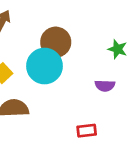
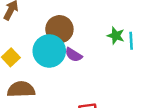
purple semicircle: (105, 86) -> (74, 55), moved, turned 30

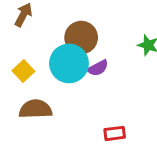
purple semicircle: (74, 55) -> (98, 68), turned -60

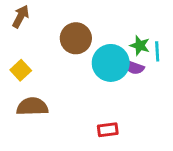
cyan circle: (69, 63) -> (111, 63), moved
purple semicircle: (98, 68) -> (134, 67), moved, turned 48

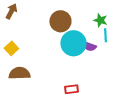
brown circle: (76, 38) -> (60, 21), moved
green star: (140, 46) -> (100, 20), moved

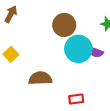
brown semicircle: (19, 73) -> (40, 78), moved

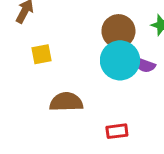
brown circle: (64, 25) -> (118, 31), moved
yellow square: (11, 54) -> (42, 54), moved, turned 32

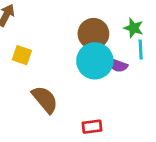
yellow square: (42, 54) -> (22, 55), turned 30
brown semicircle: (66, 102) -> (45, 99), turned 52

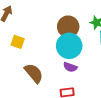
purple semicircle: (118, 65) -> (70, 67), moved

